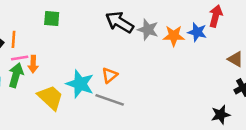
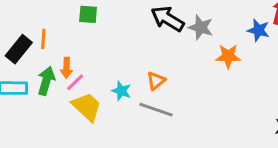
orange star: (174, 36) -> (228, 56), moved
pink line: (20, 58) -> (75, 82), moved, turned -35
cyan star: (80, 84) -> (121, 91), size x0.6

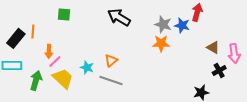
gray star: (201, 27) -> (163, 24), moved
green arrow: (46, 81) -> (36, 80), moved

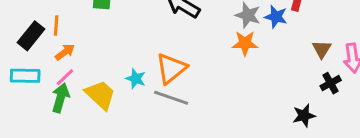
brown triangle: (213, 47) -> (322, 49), turned 32
orange arrow: (49, 51) -> (65, 52), moved, turned -128
orange triangle: (111, 60) -> (171, 68), size x1.6
pink line: (55, 61) -> (65, 77), moved

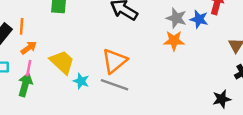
pink line: (65, 77) -> (29, 68), turned -35
cyan star: (136, 79) -> (81, 81), moved
yellow trapezoid: (100, 95) -> (62, 62), moved

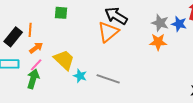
orange triangle: (114, 61) -> (108, 32), moved
pink line: (29, 68) -> (36, 65), turned 32

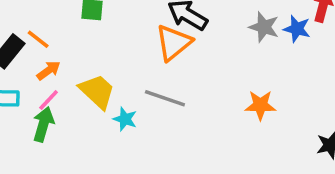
orange line: (30, 30) -> (38, 39), turned -56
orange star: (158, 42) -> (260, 105), moved
gray line: (108, 79) -> (165, 98), moved

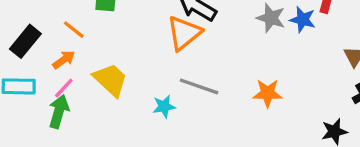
orange line: (38, 39) -> (74, 30), moved
gray line: (165, 98) -> (199, 86), moved
cyan star: (125, 119) -> (164, 106), moved, turned -30

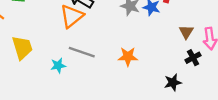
yellow trapezoid: (111, 80) -> (22, 48), turned 30

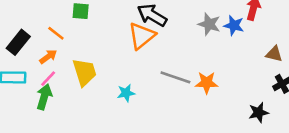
brown triangle: (186, 32) -> (274, 54), turned -48
gray line: (82, 52) -> (175, 77), moved

